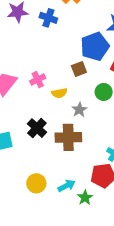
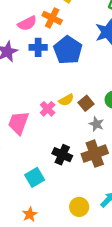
blue pentagon: (95, 47) -> (68, 50), moved
brown square: (79, 69) -> (86, 103), moved
yellow semicircle: (59, 93) -> (66, 100), moved

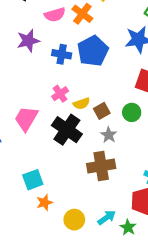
blue cross: (38, 47) -> (62, 54), moved
pink cross: (48, 109) -> (60, 94), moved
black cross: (62, 155) -> (67, 130), moved, size x1.4
orange star: (30, 214) -> (45, 203), moved

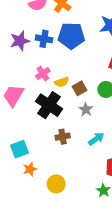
purple star: (28, 41) -> (20, 41), moved
blue pentagon: (93, 51) -> (71, 36), turned 30
brown cross: (101, 166) -> (63, 137), moved, size x0.6
cyan arrow: (107, 218) -> (96, 139), moved

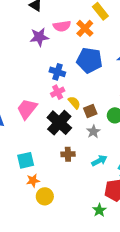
blue cross: (44, 39) -> (57, 72), moved
purple star: (20, 41) -> (39, 37), moved
yellow semicircle: (62, 82) -> (74, 103), turned -120
yellow circle: (56, 184) -> (45, 196), moved

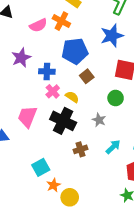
purple star: (39, 37) -> (21, 58), moved
brown square: (90, 111) -> (87, 76), moved

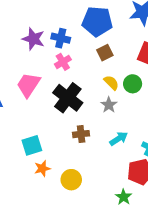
purple star: (21, 58) -> (33, 39), moved, turned 30
yellow semicircle: (72, 97) -> (111, 83), moved
yellow circle: (70, 197) -> (71, 180), moved

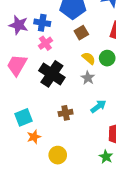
brown cross: (81, 134) -> (66, 113), moved
yellow circle: (71, 180) -> (58, 155), moved

